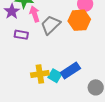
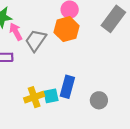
blue rectangle: (70, 70) -> (67, 87), turned -30
cyan square: (55, 76) -> (51, 96), turned -32

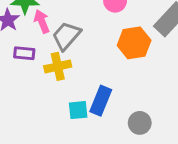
orange hexagon: (67, 29) -> (134, 43), moved
yellow cross: (34, 97) -> (58, 66), moved

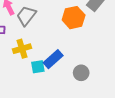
yellow cross: (58, 66) -> (22, 49), moved
blue rectangle: (101, 101) -> (53, 59), turned 30

